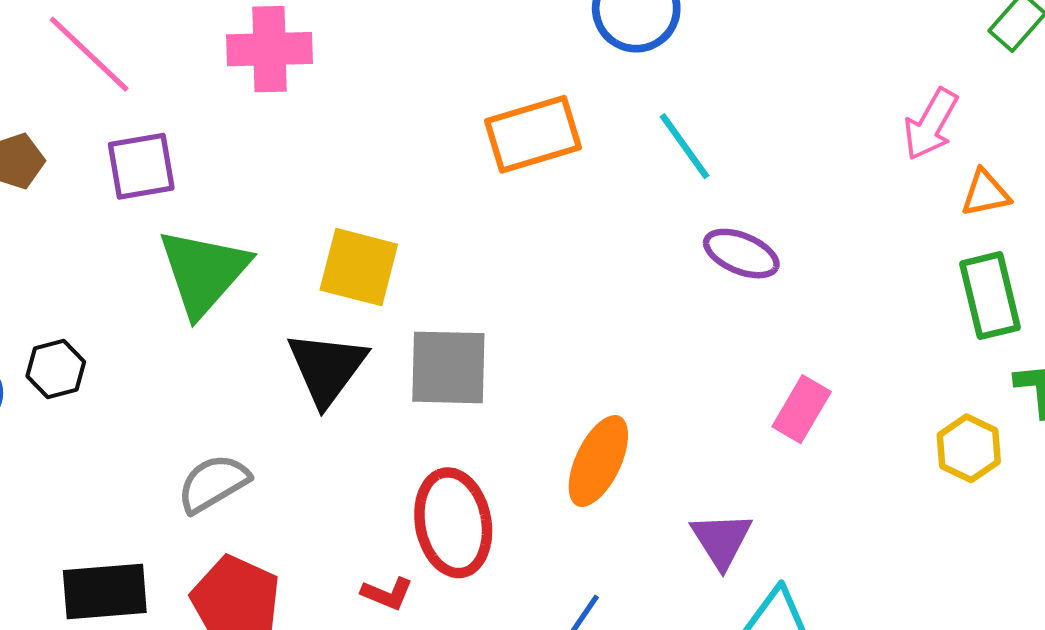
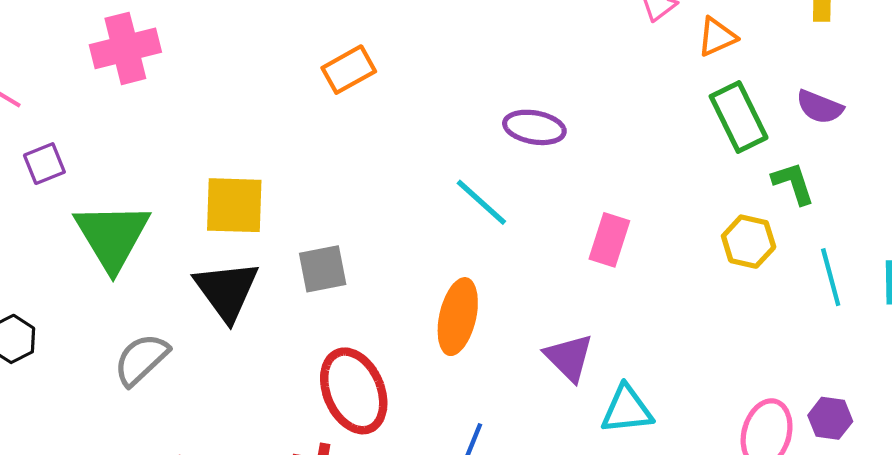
orange rectangle: (533, 134) -> (349, 70), size x0.7
cyan line: (685, 146) -> (481, 202), moved
purple square: (141, 166) -> (44, 164), size x0.7
gray square: (448, 367) -> (323, 269), size x0.7
gray semicircle: (213, 483) -> (141, 359), moved

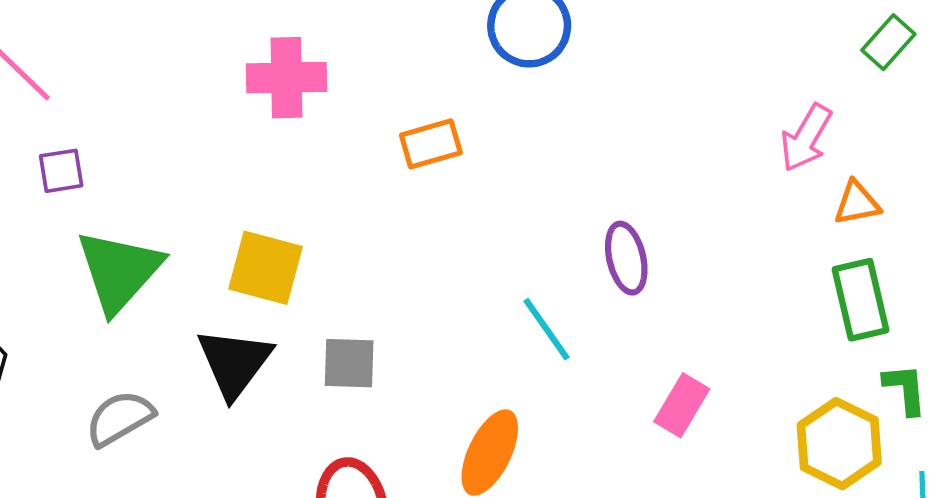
pink cross: (125, 48) -> (286, 78), moved
purple ellipse: (534, 127) -> (626, 258), turned 54
yellow hexagon: (749, 242) -> (839, 444), size x1.4

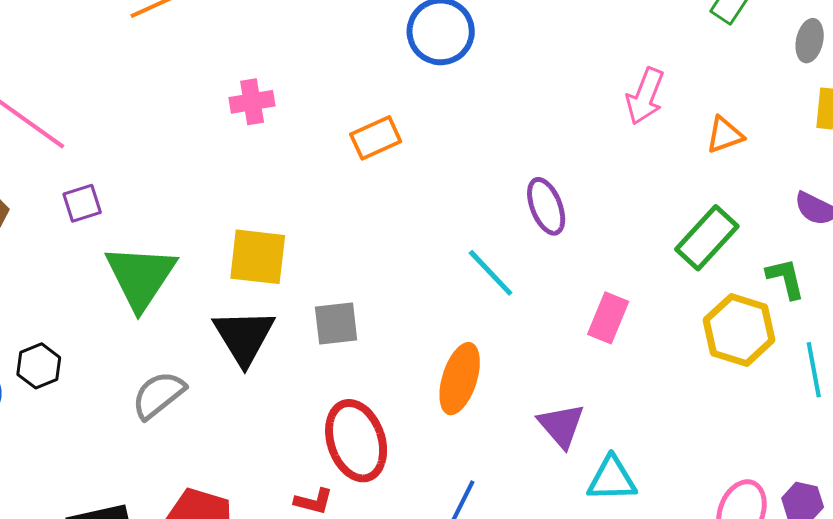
pink cross: (286, 78) -> (252, 102), size x0.7
pink arrow: (806, 138) -> (645, 96), moved
green rectangle: (861, 300) -> (707, 238), moved, turned 64

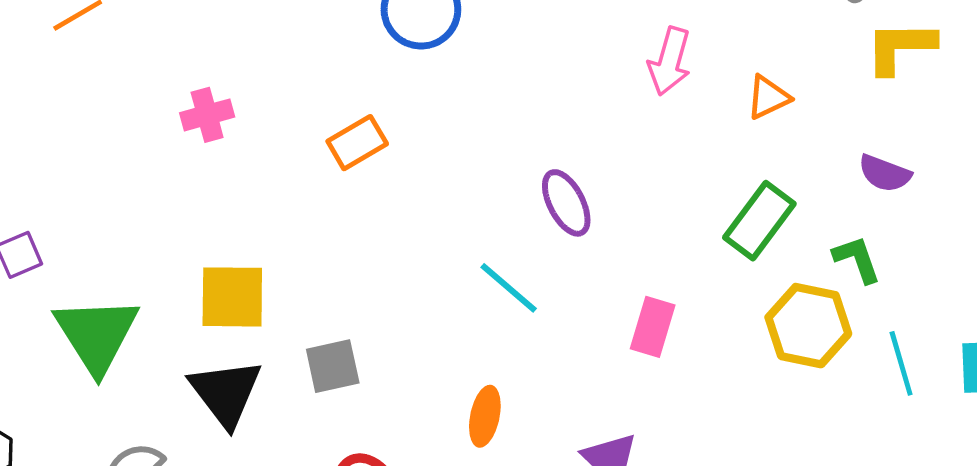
orange ellipse: (460, 379) -> (485, 416), size x0.7

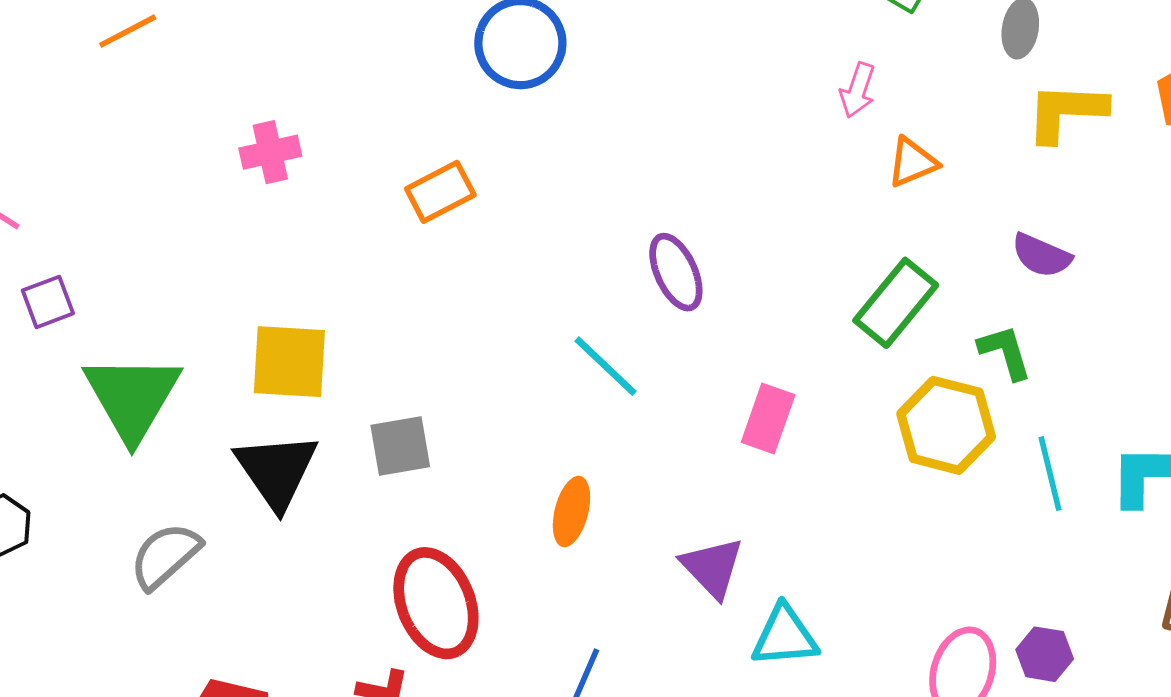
pink arrow: (670, 61) -> (858, 90), moved, size x0.7

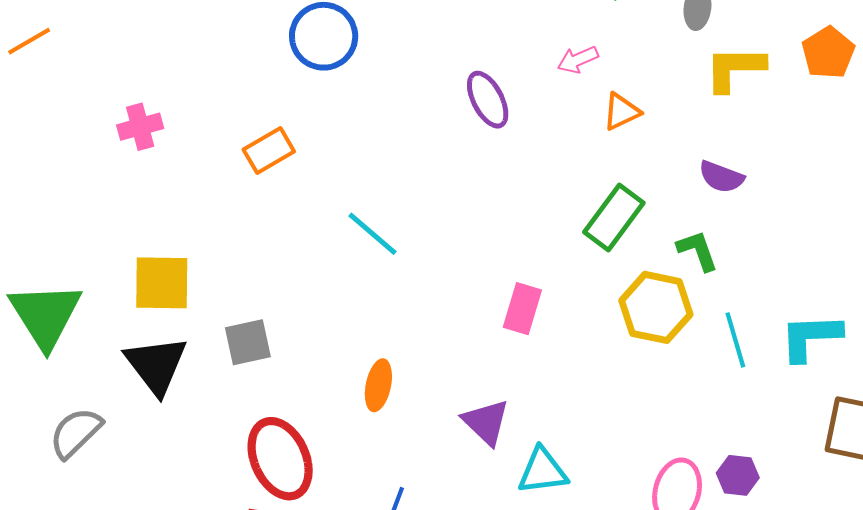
pink arrow: (858, 90) -> (578, 60), turned 51
purple ellipse: (676, 272) -> (488, 100), moved
cyan line: (606, 366) -> (373, 234), moved

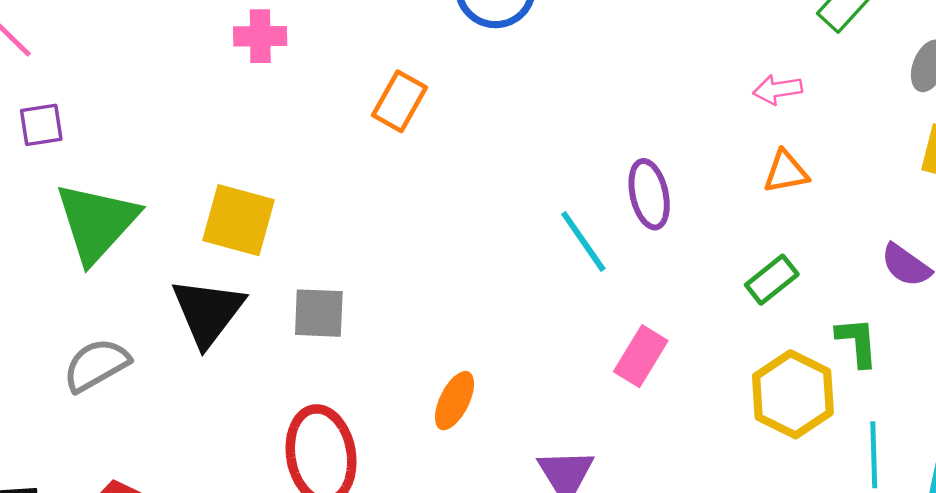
purple ellipse: (488, 100) -> (649, 194), moved
orange triangle: (621, 112) -> (786, 172), moved
orange rectangle: (269, 150) -> (399, 101), turned -45
green rectangle: (614, 217) -> (772, 280), size x0.7
cyan line: (373, 234) -> (583, 241), moved

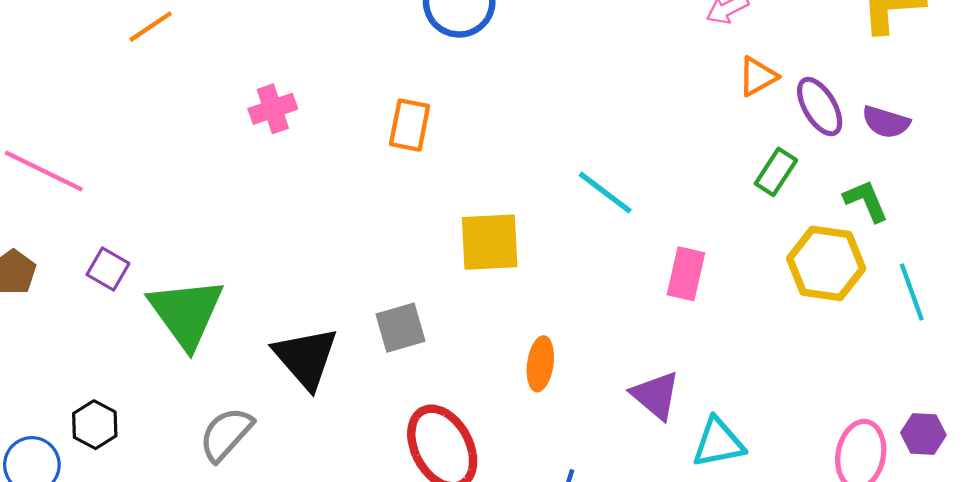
purple square: (41, 125) -> (108, 269), moved, turned -33
purple ellipse: (649, 194) -> (820, 107), moved
yellow square: (239, 220) -> (490, 242), moved

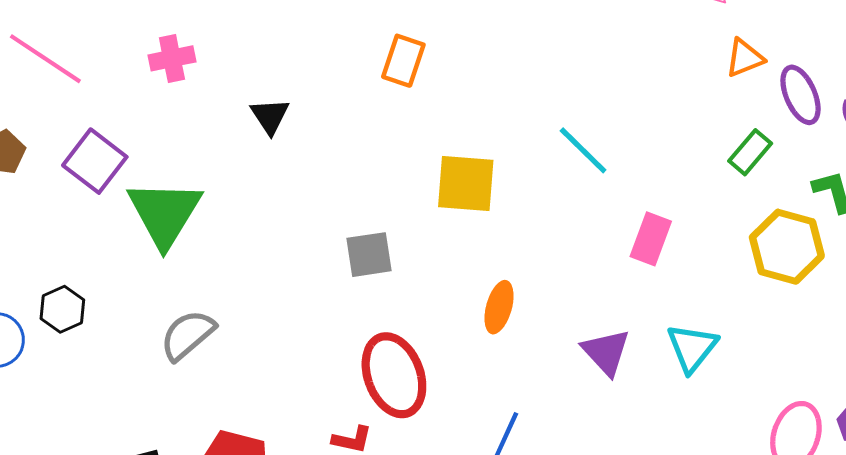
pink cross: (273, 109) -> (172, 58), moved
purple square: (108, 269) -> (95, 161), size x1.5
black triangle: (306, 358) -> (270, 116), moved, size x0.6
cyan triangle: (718, 443) -> (692, 348), moved, turned -48

